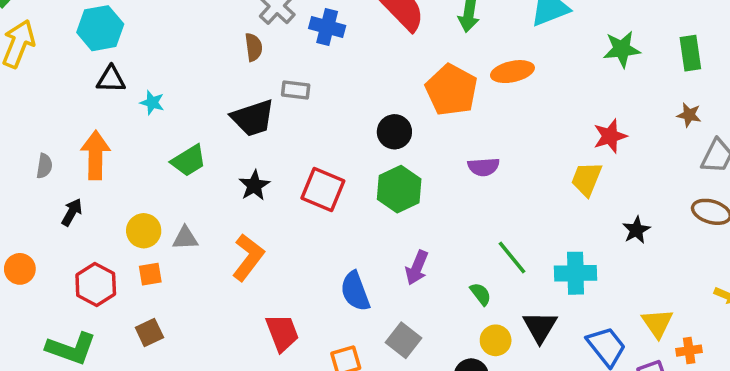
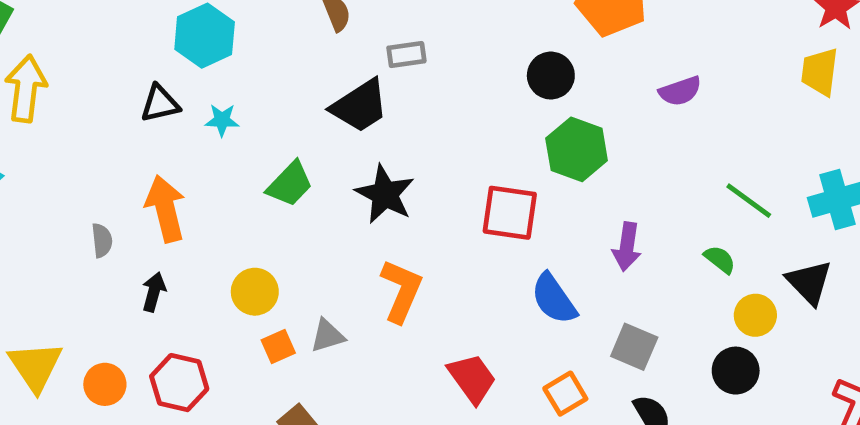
cyan hexagon: (100, 28) -> (205, 36), moved
black star: (254, 185) -> (385, 194), size x1.4
red square: (323, 189) -> (510, 213), moved
gray triangle: (185, 238) -> (327, 336), moved
red hexagon: (96, 284) -> (179, 383), moved

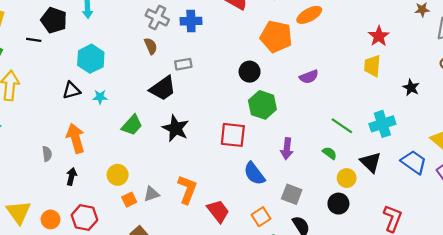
orange L-shape: (401, 291) -> (187, 189), moved

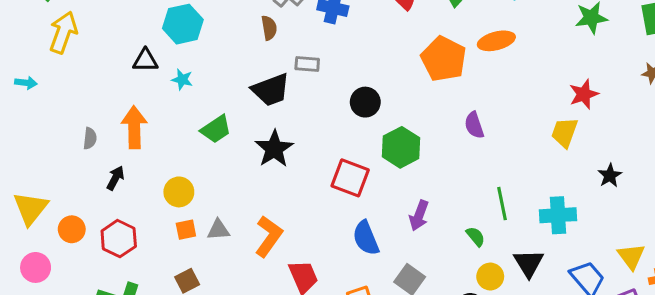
black circle: (250, 72) -> (365, 102), moved
purple semicircle: (309, 77) -> (474, 125), turned 78
green line: (342, 126) -> (502, 204), turned 30

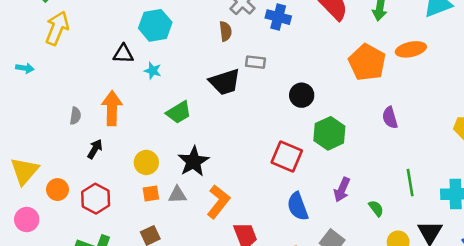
black star: (274, 149) -> (193, 161), moved
green semicircle: (476, 236) -> (376, 208), moved

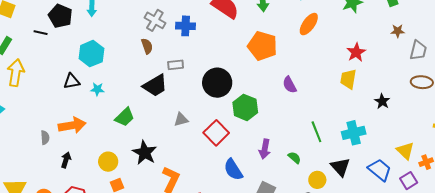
orange ellipse: (411, 49) -> (309, 24), moved, turned -30
black circle: (302, 95) -> (217, 83), size x1.5
orange arrow: (112, 108) -> (72, 125), turned 92
red square: (287, 157) -> (216, 133), turned 35
gray triangle: (177, 195) -> (181, 120), moved

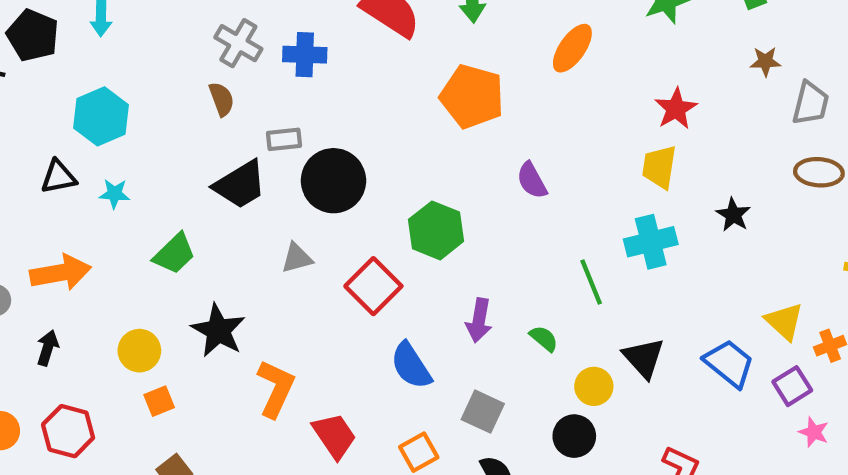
black circle: (217, 83) -> (333, 181), moved
cyan cross: (354, 133) -> (651, 242), moved

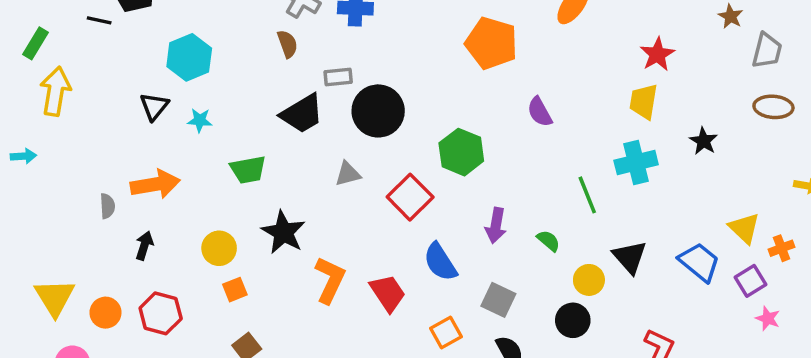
brown star: (765, 61) -> (731, 16), turned 30
black triangle: (58, 177) -> (154, 106), turned -40
green trapezoid: (174, 254) -> (248, 170), turned 33
red trapezoid: (334, 436) -> (388, 293), moved

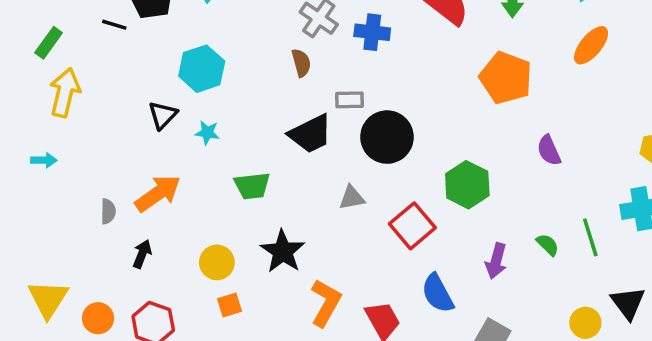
cyan arrow: (23, 156) -> (44, 160), moved
orange arrow: (155, 184) -> (158, 193), turned -30
green semicircle: (548, 241) -> (548, 245), moved

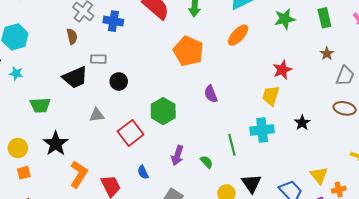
black circle: (387, 137) -> (119, 81), size x0.6
green semicircle: (548, 245) -> (207, 162), moved
blue semicircle: (438, 293) -> (143, 172), size x0.6

